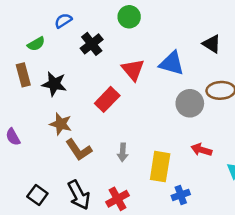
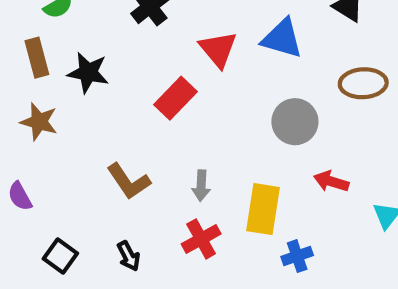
gray circle: (190, 103) -> (295, 122), moved
brown star: (61, 124) -> (39, 122), moved
purple semicircle: (13, 137) -> (20, 196), moved
black arrow: (79, 195) -> (129, 256), size x0.6
red cross: (118, 199) -> (201, 239), moved

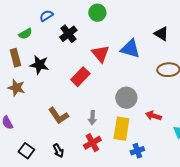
gray circle: (295, 122) -> (126, 98), moved

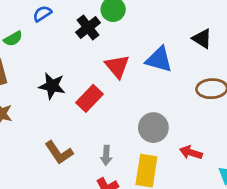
black cross: (68, 34) -> (88, 28), moved
black star: (39, 65) -> (52, 86), moved

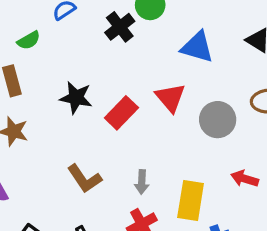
blue triangle: (159, 59) -> (197, 47), moved
red triangle: (117, 66) -> (170, 98), moved
gray circle: (153, 128) -> (218, 120), moved

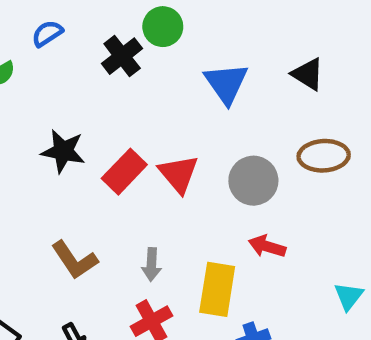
blue triangle: (197, 47) -> (226, 83), turned 39
red triangle: (170, 98) -> (179, 174), moved
red arrow: (245, 179) -> (267, 246), moved

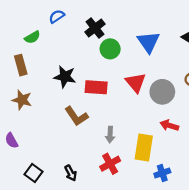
green circle: (163, 27) -> (110, 49), moved
red rectangle: (124, 172) -> (96, 87), turned 50
red triangle: (179, 174) -> (136, 83), moved
brown L-shape: (74, 260) -> (76, 116), moved

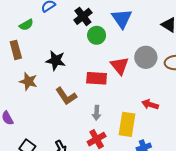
blue triangle: (148, 42) -> (122, 19), moved
red rectangle: (96, 87) -> (97, 78), moved
gray circle: (162, 92) -> (146, 57), moved
brown star: (22, 100) -> (28, 81), moved

